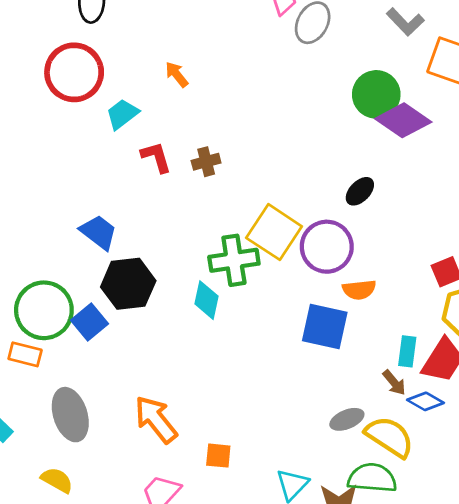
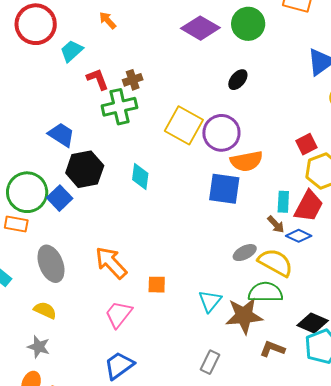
purple diamond: (403, 120) -> (200, 28), moved
black ellipse: (360, 191) -> (238, 80), moved
green cross: (234, 260) -> (119, 107), moved
orange semicircle: (359, 290) -> (246, 161), size x1.4

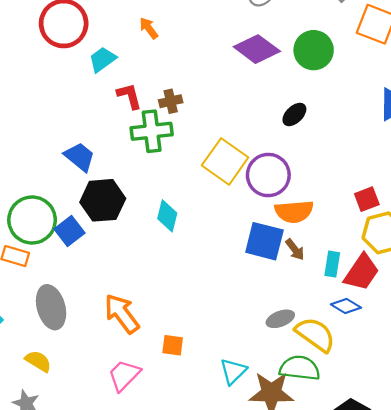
brown arrow: (276, 224) -> (295, 250), moved

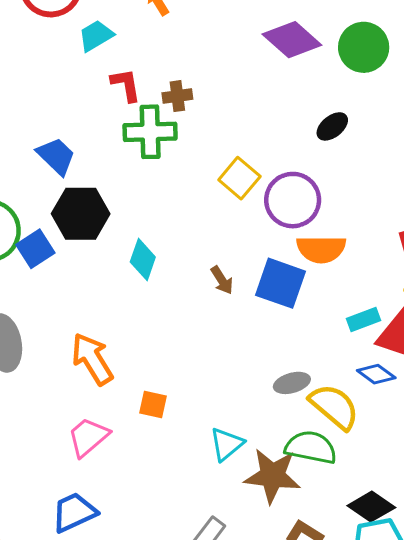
yellow square: (225, 161) -> (239, 178), size x0.7
cyan diamond: (167, 216) -> (143, 259), moved
brown arrow: (295, 250) -> (222, 280), moved
cyan rectangle: (332, 264) -> (364, 320), turned 55

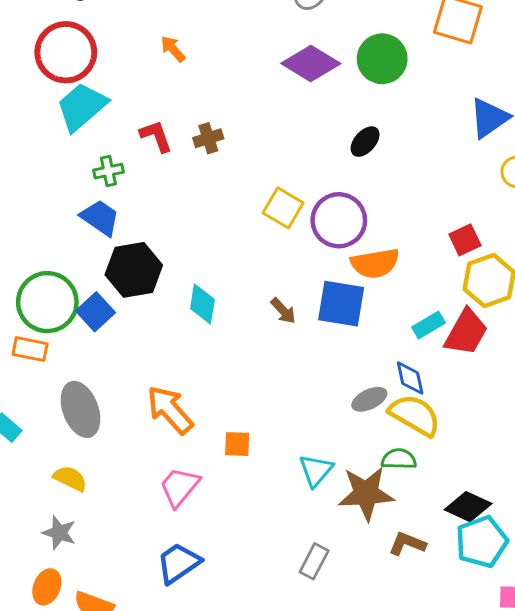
cyan trapezoid: (96, 36) -> (82, 107), moved, size x1.5
green cross: (150, 132) -> (108, 171), moved, size x0.6
blue diamond: (376, 374) -> (410, 378), moved, turned 51
green semicircle: (311, 447) -> (399, 459), size x0.7

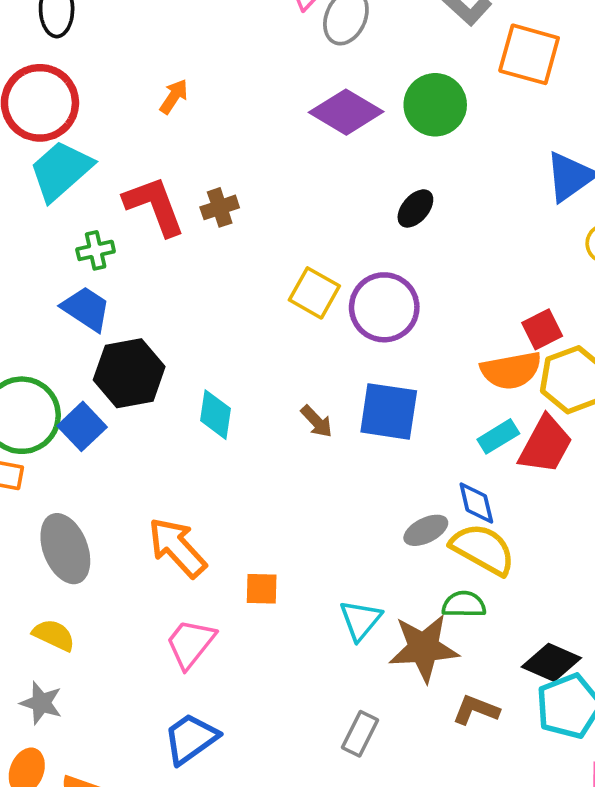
orange arrow: (173, 49) -> (174, 97), turned 76
red L-shape: (156, 136) -> (154, 206), size x1.5
orange semicircle: (375, 263) -> (511, 370), moved

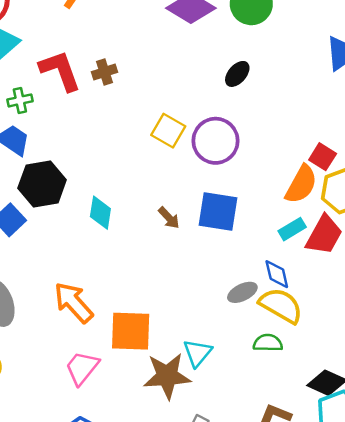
red square: (542, 329) -> (323, 157), turned -32
orange semicircle: (511, 370) -> (301, 184), turned -51
orange square: (262, 589) -> (131, 331), size x1.8
brown star: (424, 648) -> (167, 376), moved

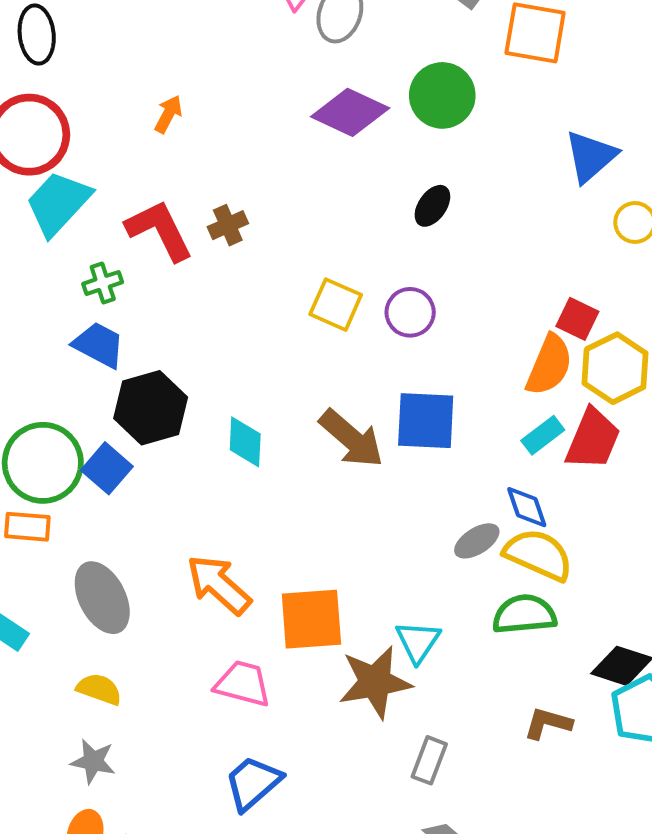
purple circle: (215, 141) -> (410, 312), size x0.7
brown arrow: (169, 218) -> (351, 439), size x1.8
green semicircle: (268, 343) -> (524, 614), size x1.4
pink trapezoid: (82, 368) -> (243, 684), turned 72

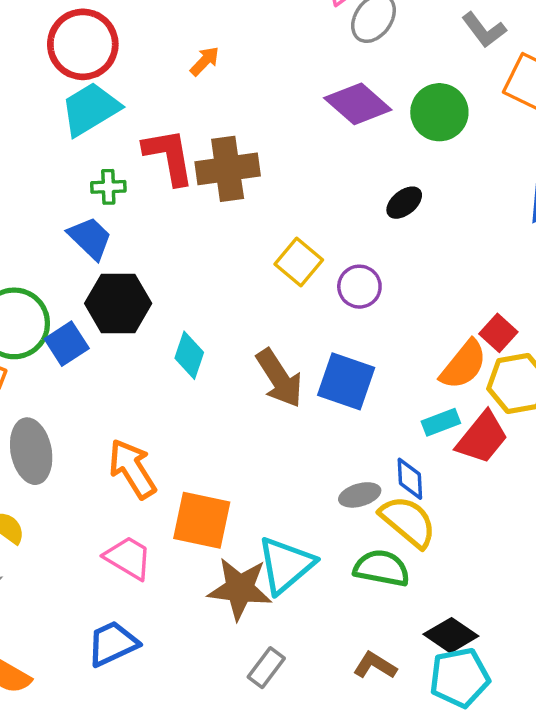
brown cross: (228, 225) -> (228, 169), size x1.8
cyan triangle: (418, 641) -> (286, 565), size x1.5

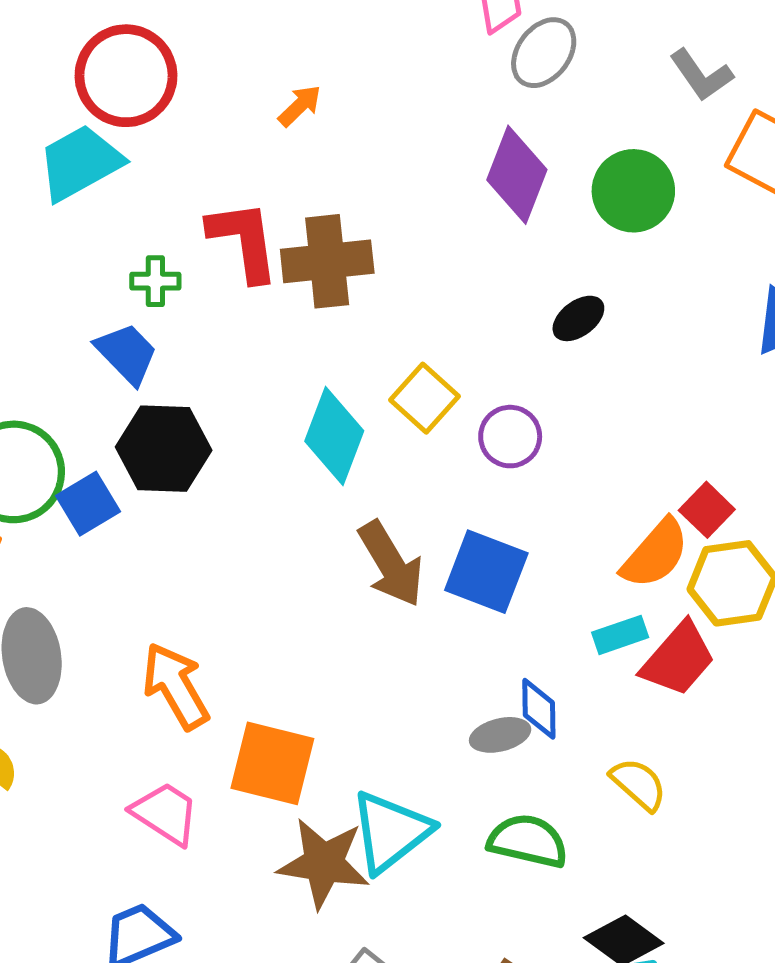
purple diamond: (358, 104) -> (517, 175), turned 68
cyan trapezoid: (90, 109) -> (80, 163), moved
cyan diamond: (189, 355) -> (334, 436), moved, size x1.4
blue diamond: (410, 479) -> (539, 709), moved
yellow semicircle: (408, 522) -> (639, 784), moved, size x0.7

